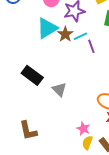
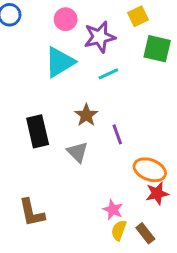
brown star: (65, 34) -> (86, 115), moved
purple line: (91, 46) -> (117, 134), moved
black rectangle: (32, 75) -> (38, 131), turned 40

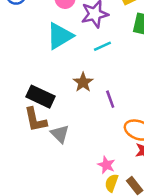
black rectangle: (38, 131) -> (41, 97), turned -52
gray triangle: (77, 152) -> (60, 134), moved
brown L-shape: (32, 213) -> (35, 120), moved

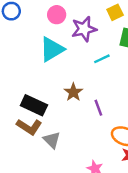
cyan line: (102, 46) -> (102, 59), moved
brown L-shape: (35, 120) -> (29, 127), turned -45

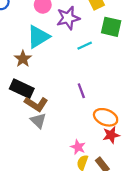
brown star: (73, 92) -> (23, 59), moved
brown L-shape: (29, 127) -> (36, 104), moved

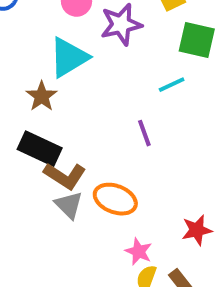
cyan line: (85, 46) -> (172, 85), moved
purple line: (81, 91) -> (144, 133), moved
orange ellipse: (106, 117) -> (115, 199), moved

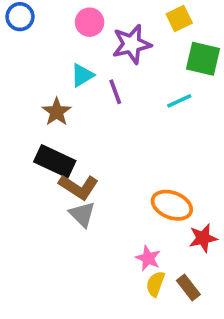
cyan triangle: (69, 57) -> (82, 75), size x0.6
purple line: (144, 133) -> (115, 92), moved
orange ellipse: (115, 199) -> (172, 205), moved

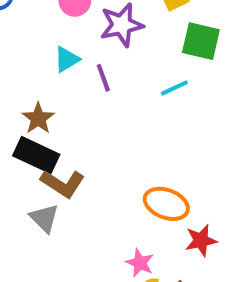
brown star: (57, 112) -> (38, 118), moved
gray triangle: (82, 214) -> (44, 218), moved

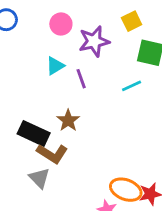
brown star: (38, 118) -> (68, 120), moved
orange ellipse: (166, 204) -> (126, 190), moved

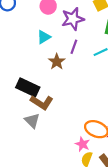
purple line: (81, 79) -> (74, 47), moved, turned 40
brown star: (68, 120) -> (57, 62), moved

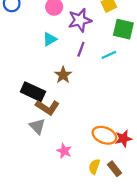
brown star: (57, 62) -> (63, 75), moved
pink star: (82, 144) -> (64, 151), moved

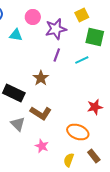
cyan triangle: (50, 39) -> (16, 35), moved, turned 40
brown L-shape: (47, 107) -> (41, 113), moved
red star: (123, 139) -> (95, 107), moved
brown rectangle: (114, 169) -> (94, 156), moved

